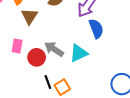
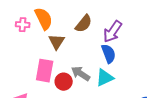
blue semicircle: (96, 29) -> (109, 54), moved
pink rectangle: (17, 46) -> (45, 71), size x1.6

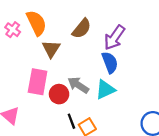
pink cross: (23, 25) -> (13, 30), turned 32

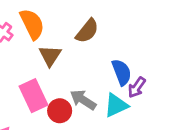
purple arrow: (114, 38) -> (137, 87), moved, size x0.7
pink rectangle: (38, 82) -> (33, 96), turned -35

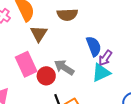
brown semicircle: (87, 31) -> (67, 15), turned 48
cyan triangle: (116, 105) -> (101, 73), moved

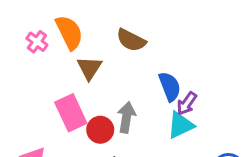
brown semicircle: (67, 15) -> (131, 40), turned 30
gray arrow: (64, 67) -> (126, 117), turned 66

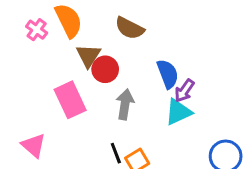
red circle: (100, 130) -> (105, 69), moved

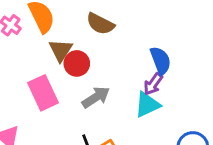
blue semicircle: (168, 74) -> (161, 61), moved
gray arrow: (125, 104) -> (96, 97), turned 48

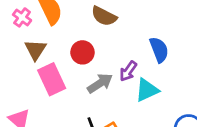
brown triangle: (61, 50) -> (35, 50), moved
purple arrow: (153, 84) -> (128, 71), moved

